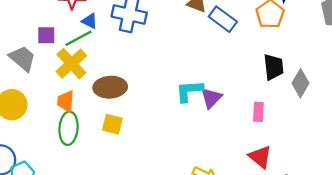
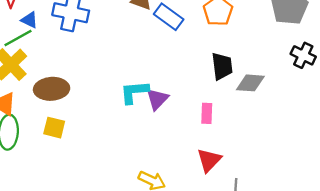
gray diamond: (300, 83) -> (250, 83), turned 64
red triangle: (260, 157) -> (209, 160), turned 35

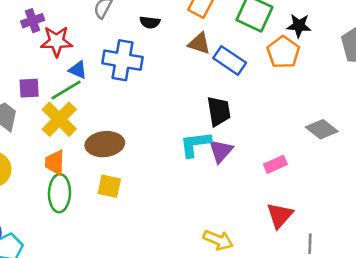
black trapezoid: (222, 66) -> (219, 111), moved
gray diamond: (250, 83) -> (322, 129), turned 36
pink rectangle: (207, 113) -> (275, 164), turned 66

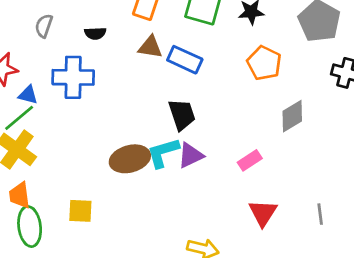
orange pentagon: (283, 52) -> (264, 63), moved
gray diamond: (322, 129) -> (292, 116), turned -60
brown ellipse: (105, 144) -> (130, 159), moved
purple triangle: (221, 151) -> (191, 155), turned 32
gray line: (310, 244) -> (320, 214), moved

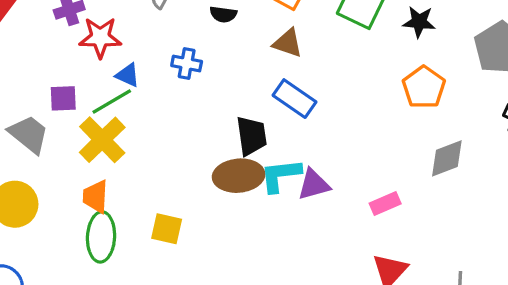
blue rectangle: (185, 60) -> (294, 99), moved
blue cross: (73, 77) -> (187, 63), size x0.6
black trapezoid: (182, 115) -> (251, 136), moved

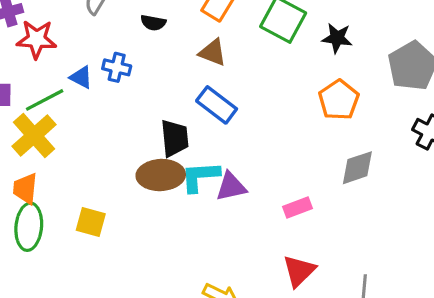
blue triangle: (128, 75) -> (81, 77), moved

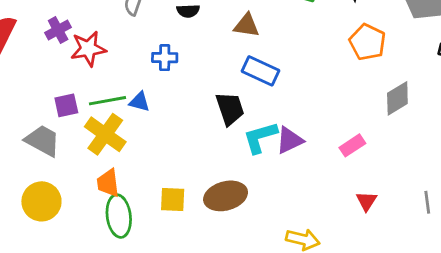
blue triangle: (81, 77) -> (139, 102), moved
green line: (45, 100) -> (107, 101), turned 30
brown ellipse: (161, 175) -> (226, 196), moved
red triangle: (299, 271) -> (366, 201), size x0.7

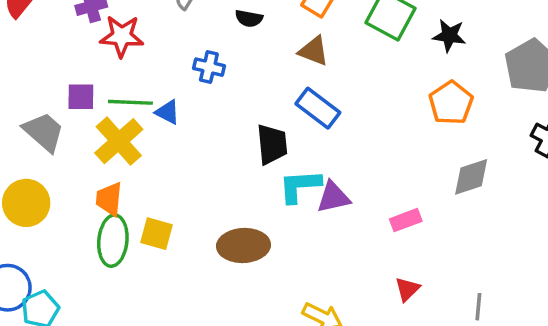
yellow square: (173, 199) -> (157, 234), moved

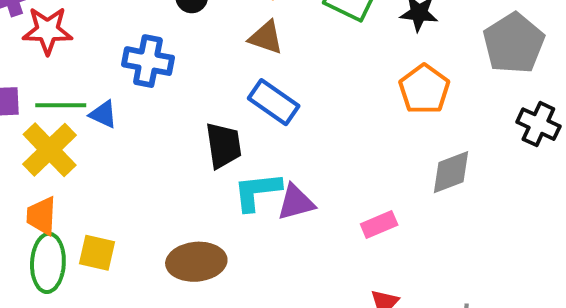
blue cross: (209, 67) -> (148, 61), size x1.4

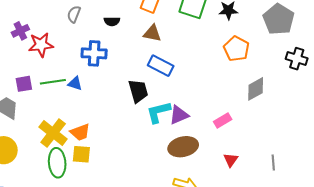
yellow cross: (50, 150) -> (53, 133), moved
orange trapezoid: (42, 216) -> (80, 132), moved, turned -105
brown ellipse: (196, 262) -> (183, 147), moved

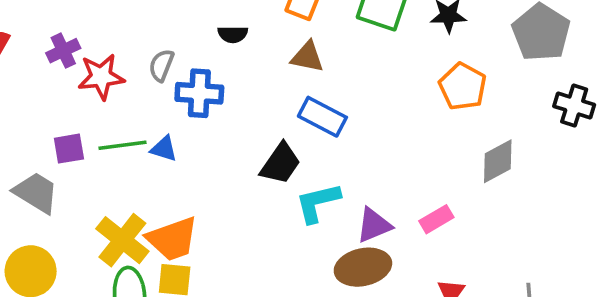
gray semicircle: (74, 14) -> (161, 65), moved
black trapezoid: (138, 91) -> (280, 164), turned 50
purple triangle: (179, 115) -> (374, 225), moved
orange trapezoid: (80, 132) -> (172, 239), size x1.4

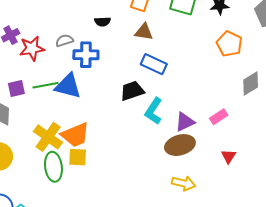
gray semicircle: (161, 65) -> (64, 41), turned 54
blue triangle: (164, 149) -> (68, 86), size x1.8
black trapezoid: (280, 164) -> (132, 91), turned -140
cyan L-shape: (318, 203) -> (154, 111), turned -40

